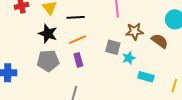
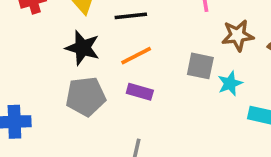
purple rectangle: (78, 60) -> (140, 92), turned -56

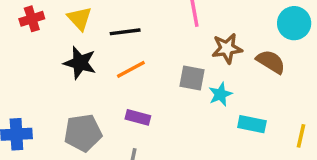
purple rectangle: (140, 92) -> (138, 117), moved
gray pentagon: (86, 96) -> (83, 133), moved

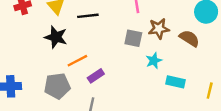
orange line: (131, 69) -> (77, 61), moved
gray square: (192, 78) -> (133, 38), moved
purple rectangle: (138, 117) -> (96, 76), turned -49

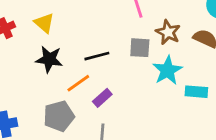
black line: (88, 16) -> (97, 56), moved
brown star: (159, 29) -> (168, 32), turned -30
cyan star: (154, 61) -> (167, 70), size x1.5

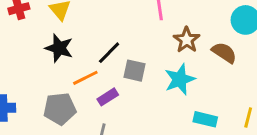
gray square: (140, 48) -> (134, 71), moved
black line: (97, 56) -> (109, 53), turned -40
cyan rectangle: (196, 92) -> (205, 119), moved

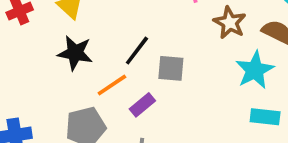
cyan star: (180, 79) -> (255, 70), moved

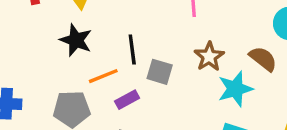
brown star: (230, 23) -> (209, 57), moved
black line: (137, 51) -> (132, 50), turned -56

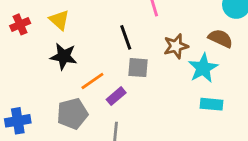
black line: (132, 50) -> (126, 37), moved
brown star: (209, 57) -> (176, 46), turned 30

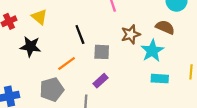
black line: (126, 37) -> (80, 34), moved
black star: (64, 56) -> (31, 47), moved
purple rectangle: (116, 96) -> (100, 81), moved

